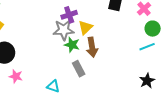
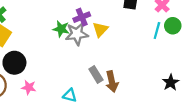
green star: (72, 45) -> (61, 29), moved
brown arrow: (92, 47) -> (112, 82), moved
cyan line: (147, 47) -> (157, 31), moved, turned -49

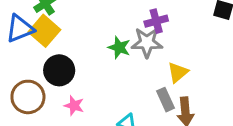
green star: (61, 29) -> (119, 48), moved
yellow triangle: (100, 29) -> (178, 72), moved

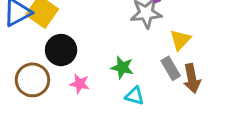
green star: (119, 48) -> (122, 67), moved

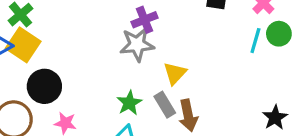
green star: (122, 67) -> (129, 103), moved, turned 30

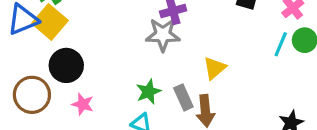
yellow triangle: (175, 73) -> (215, 68), moved

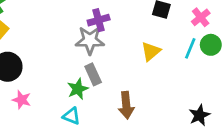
yellow triangle: (215, 68) -> (151, 51), moved
gray rectangle: (183, 97) -> (93, 74), moved

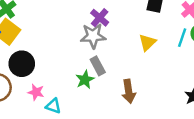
purple cross: (99, 20) -> (100, 18), turned -30
cyan triangle: (72, 116) -> (53, 106), moved

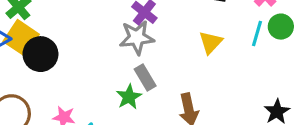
black circle: (22, 64) -> (40, 54), moved

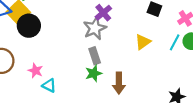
gray star: (137, 38) -> (95, 28), turned -30
green star: (129, 97) -> (94, 73), moved

